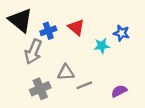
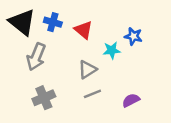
blue cross: (48, 31) -> (53, 22), moved, turned 35
gray triangle: (66, 73) -> (87, 70), moved, turned -30

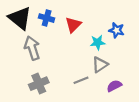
red triangle: (84, 30) -> (73, 25), turned 35
gray arrow: (36, 57) -> (32, 48), turned 140
gray triangle: (87, 70) -> (100, 65), moved

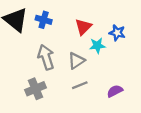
red triangle: (73, 25) -> (83, 27), moved
gray arrow: (32, 48) -> (46, 57), moved
gray triangle: (100, 65) -> (76, 61), moved

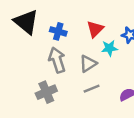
blue cross: (44, 20) -> (58, 31), moved

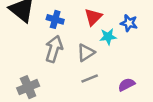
gray arrow: (57, 60) -> (54, 49), turned 35
gray cross: (46, 92) -> (28, 87), moved

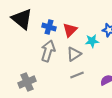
red triangle: (93, 17) -> (70, 30), moved

